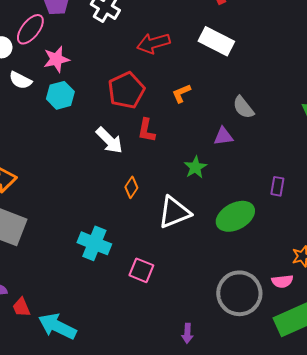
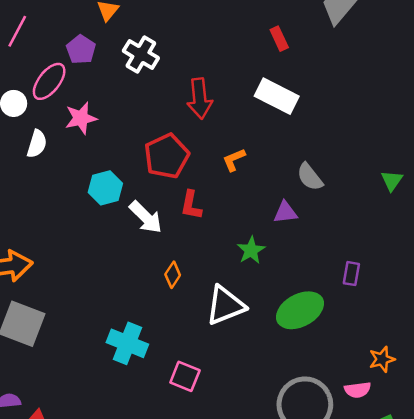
red arrow: (153, 43) -> (200, 99), turned -80
white semicircle: (20, 80) -> (37, 144), turned -100
cyan hexagon: (60, 95) -> (105, 188), moved

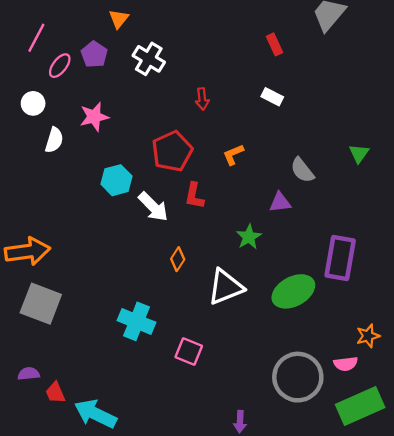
pink ellipse: (49, 81) -> (60, 66), moved, size x0.7
white rectangle: (277, 96) -> (272, 97), size x0.6
red arrow: (200, 99) -> (202, 99), size x0.6
green triangle: (392, 181) -> (359, 153), moved
purple rectangle: (351, 274) -> (340, 258), size x2.0

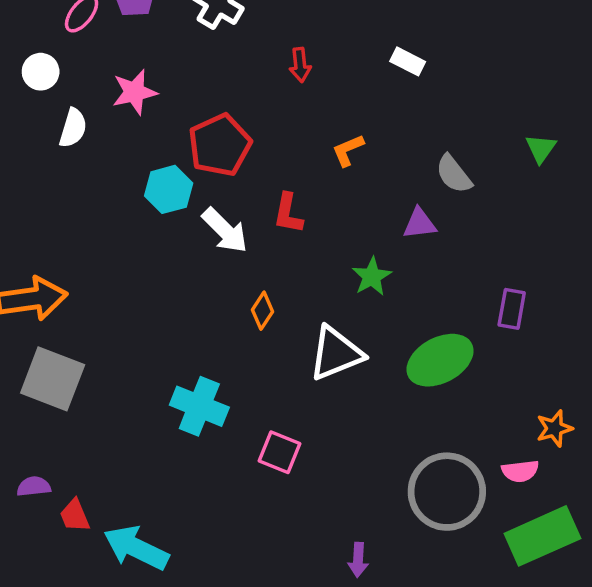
red pentagon: (172, 151) -> (220, 145), moved
purple rectangle: (340, 258) -> (512, 309), size x0.6

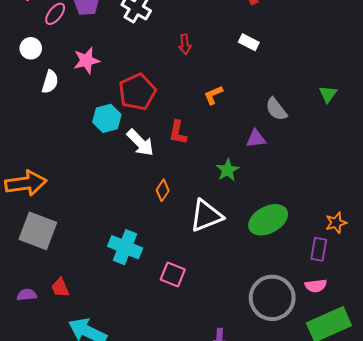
purple rectangle: (512, 309) -> (319, 249), moved
orange star: (554, 428) -> (336, 223), moved
red trapezoid: (75, 515) -> (60, 288), moved

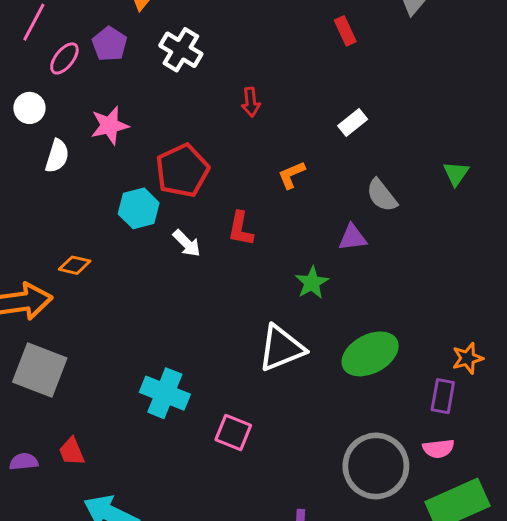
white rectangle: (249, 42) -> (353, 123), moved, turned -66
white arrow: (140, 143) -> (187, 243), size x0.7
orange diamond: (163, 190) -> (75, 265), moved, turned 70

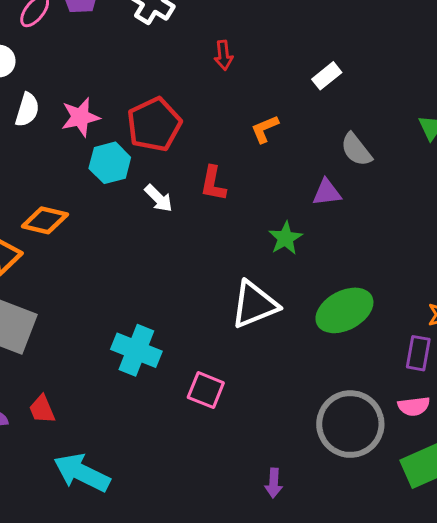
pink star: (110, 125) -> (80, 117), moved
orange diamond: (75, 265) -> (45, 220), size x1.4

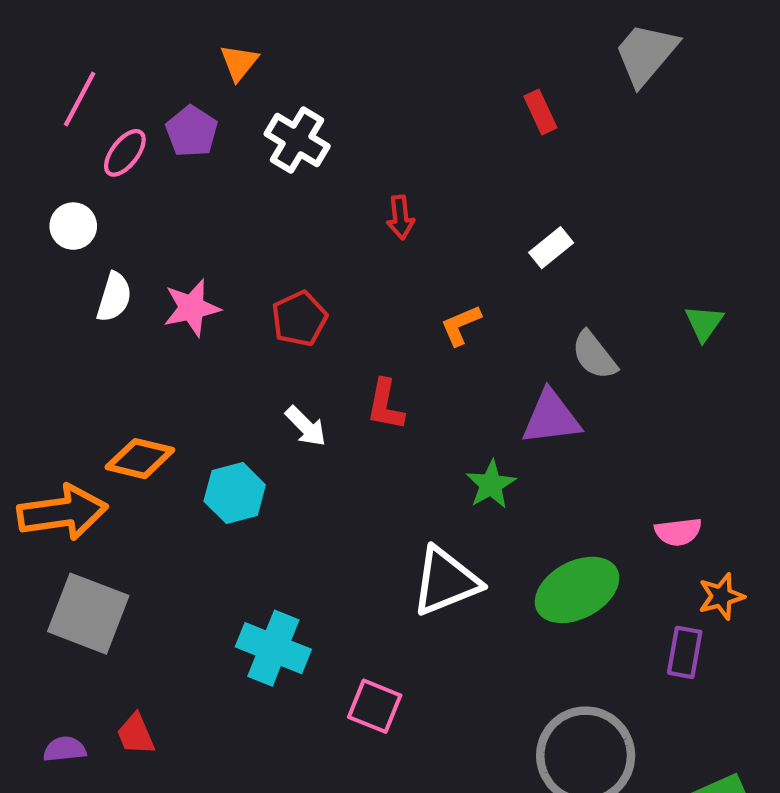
red pentagon: (154, 125) -> (299, 319), size x0.7
cyan hexagon: (110, 163) -> (235, 493), moved
purple triangle: (327, 192) -> (551, 418), size x1.4
pink semicircle: (414, 406) -> (678, 532), moved

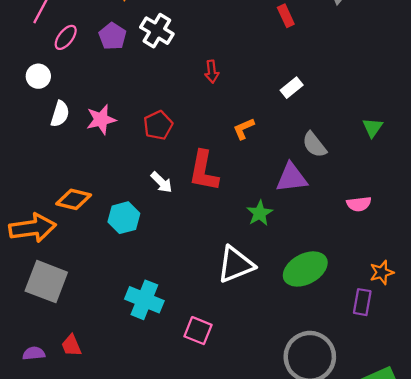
purple pentagon: (192, 131) -> (112, 36), moved
red L-shape: (385, 405) -> (204, 171), size x1.5
pink semicircle: (678, 532) -> (359, 204), moved

